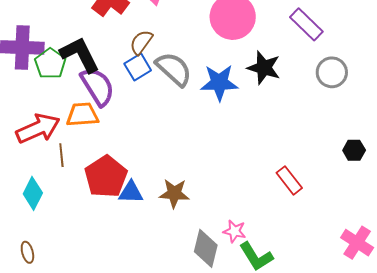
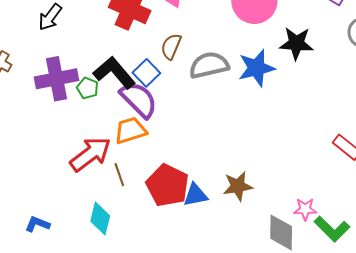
green pentagon: (50, 64) -> (88, 88), size x0.7
blue square: (138, 67) -> (146, 73), moved
gray semicircle: (174, 69) -> (209, 65), turned -42

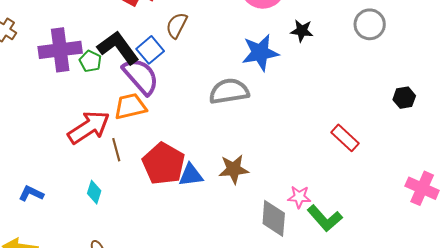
black star: (296, 43) -> (302, 31), size x0.7
gray semicircle: (209, 65) -> (229, 91), moved
cyan diamond: (100, 218) -> (94, 192), size x0.7

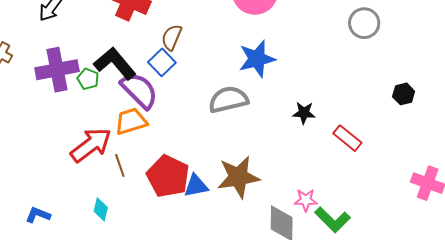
black star: (302, 31) -> (304, 113), moved
blue square: (150, 50) -> (162, 62), moved
brown star: (234, 169) -> (238, 177), size x1.4

